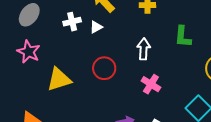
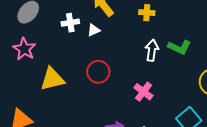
green L-shape: (183, 37) -> (179, 47), turned -75
white arrow: (144, 49) -> (152, 50), moved

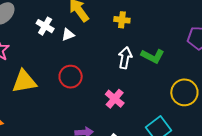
white cross: (70, 23) -> (45, 26), turned 36

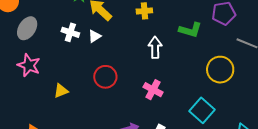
green L-shape: (153, 56) -> (190, 30), moved
yellow triangle: (24, 81) -> (61, 91), size x0.6

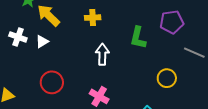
green L-shape: (190, 30) -> (138, 38), turned 85
yellow circle: (220, 70) -> (167, 78), size x0.7

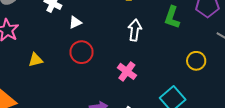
white triangle: (42, 42) -> (75, 22), moved

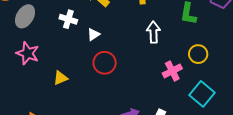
yellow circle: (196, 61) -> (198, 54), moved
pink cross: (127, 71) -> (172, 71), moved, turned 36

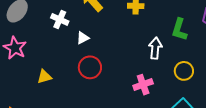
white arrow: (153, 32) -> (155, 48), moved
pink cross: (172, 71) -> (143, 85), moved

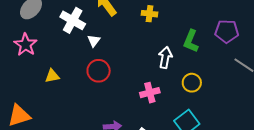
white cross: (60, 19) -> (73, 20), size x1.4
white triangle: (83, 38) -> (94, 41), turned -32

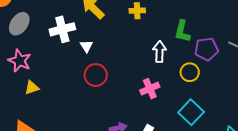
white cross: (73, 20) -> (62, 29), turned -35
purple pentagon: (227, 31) -> (206, 49), moved
yellow triangle: (52, 76) -> (32, 88), moved

